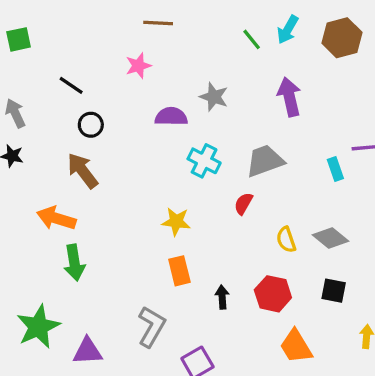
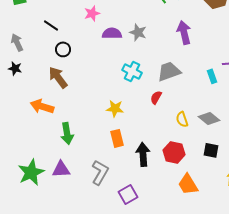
purple semicircle: (171, 117) -> (112, 33), moved
green arrow: (74, 263) -> (67, 133), moved
black arrow: (222, 297) -> (143, 154), size x1.6
purple triangle: (88, 351) -> (61, 169), moved

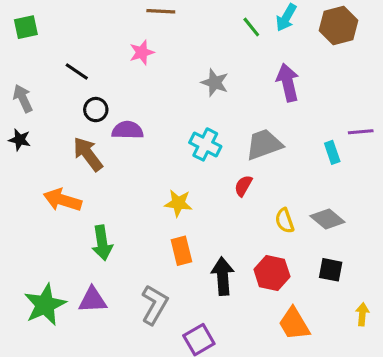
purple semicircle: (112, 33) -> (128, 130), moved

